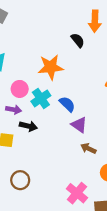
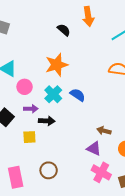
black semicircle: (78, 40) -> (64, 30), moved
pink circle: (20, 89) -> (25, 87), moved
purple triangle: (79, 125) -> (94, 149), moved

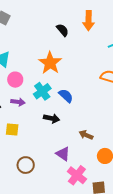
orange star: (57, 65) -> (50, 63), turned -30
black arrow: (47, 121) -> (52, 118), moved
purple triangle: (94, 149) -> (63, 154), moved

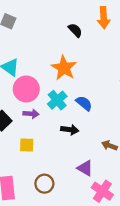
pink circle: (15, 80) -> (26, 89), size x1.5

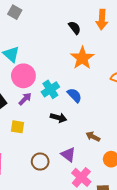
orange star: (64, 68) -> (82, 58), moved
purple arrow: (31, 114) -> (25, 99), turned -56
brown circle: (44, 184) -> (40, 162), moved

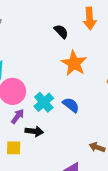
black arrow: (58, 118) -> (34, 131), moved

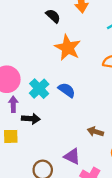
purple arrow: (18, 116) -> (13, 104), turned -35

